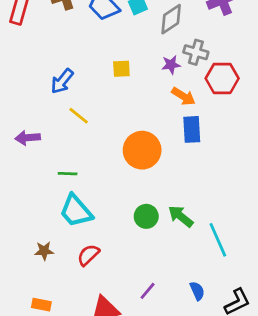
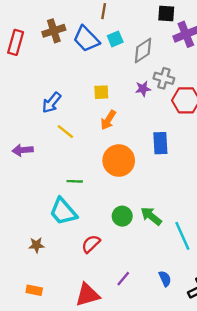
orange arrow: (183, 96) -> (108, 120), moved, turned 90
green line: (68, 174) -> (75, 181), moved
red semicircle: (88, 255) -> (91, 244), moved

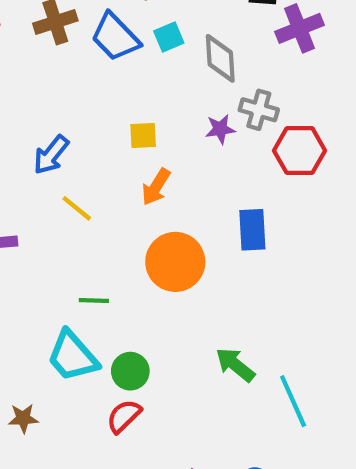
gray diamond: (143, 50) -> (220, 58), turned -60
green circle: (122, 216) -> (130, 371), moved

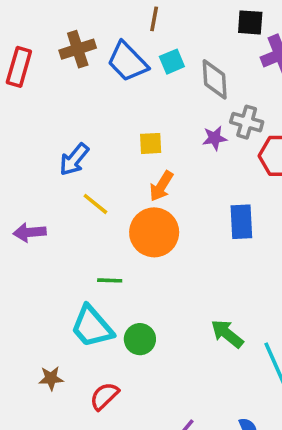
orange circle: (175, 262) -> (154, 232), moved
red semicircle: (124, 416) -> (104, 396), moved

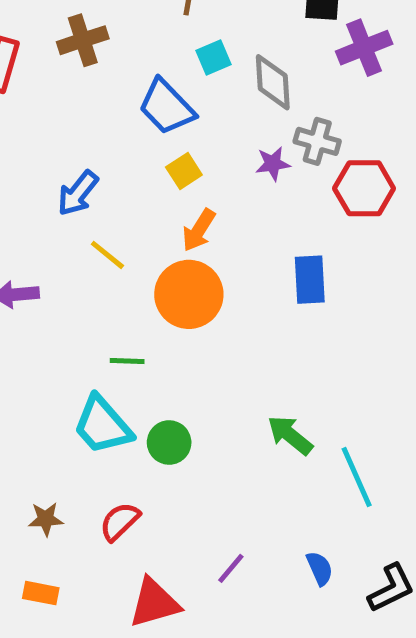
blue trapezoid: (127, 62) -> (167, 107), moved
yellow square: (151, 143) -> (184, 171), turned -30
brown star: (51, 378) -> (46, 519), moved

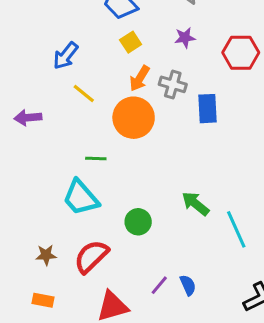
gray cross: (317, 141) -> (173, 84), moved
green circle: (169, 442) -> (138, 222), moved
red semicircle: (120, 521) -> (91, 256), size x1.4
blue semicircle: (320, 568) -> (188, 285), moved

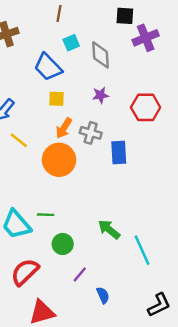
yellow square: (131, 42) -> (57, 99), turned 35
green line: (96, 158) -> (46, 215), moved
purple line: (159, 285) -> (80, 274), moved

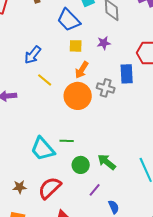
purple star: (100, 95) -> (104, 43), moved
gray cross: (91, 133) -> (106, 88), moved
blue rectangle: (119, 152) -> (127, 74), moved
green arrow: (109, 229) -> (107, 162), moved

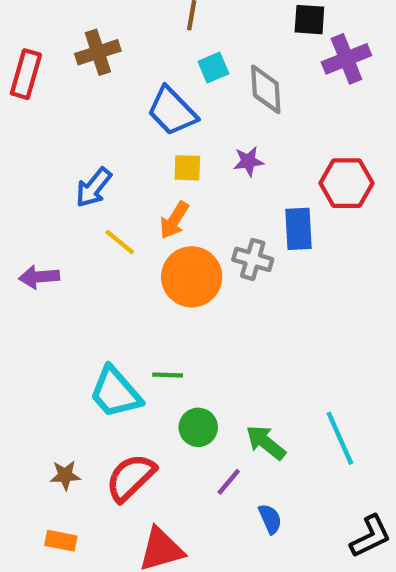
orange arrow: (82, 70) -> (174, 220), moved
green arrow: (107, 162) -> (266, 443), moved

